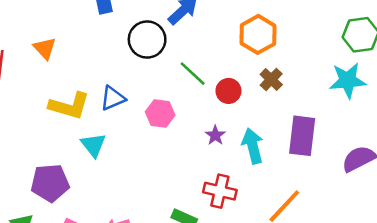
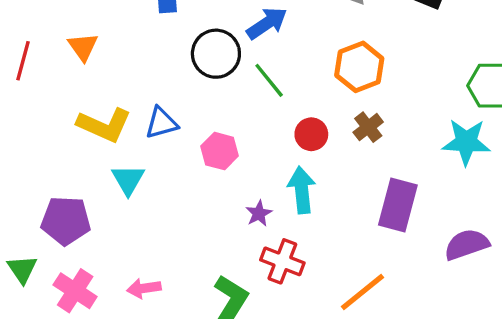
green line: (193, 74) -> (269, 80), moved
purple star: (215, 135) -> (259, 213), moved
cyan arrow: (253, 146) -> (302, 190), moved

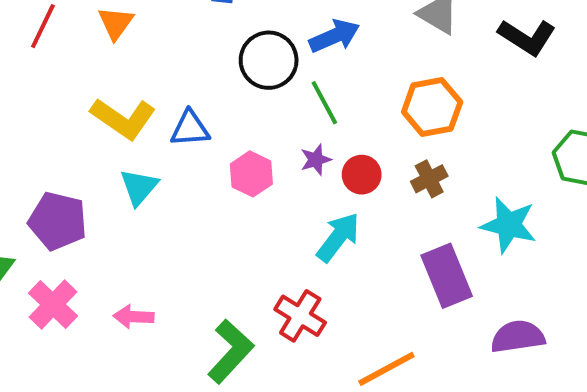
cyan star: (466, 142) -> (509, 225), moved
cyan arrow: (302, 190) -> (338, 237), turned 33
purple rectangle: (398, 205) -> (447, 276), turned -48
purple star: (259, 213) -> (316, 160), moved

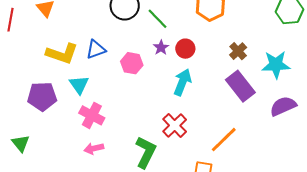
brown cross: (429, 179) -> (238, 51), moved
purple pentagon: (58, 221) -> (42, 96), moved
cyan star: (509, 225) -> (276, 65), moved
pink cross: (53, 305) -> (92, 115), moved
red cross: (300, 316) -> (175, 125), turned 30

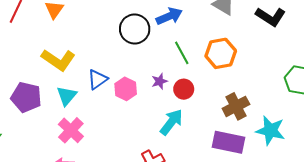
green line: (157, 19) -> (182, 53), moved
blue triangle: (96, 49) -> (98, 79), moved, turned -30
brown cross: (238, 51) -> (236, 106), size x1.4
purple rectangle: (240, 86) -> (229, 142), turned -56

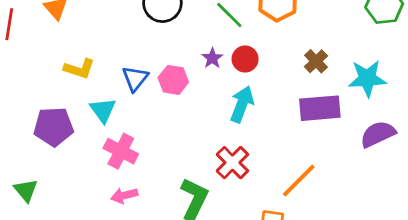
yellow L-shape: (58, 60) -> (79, 69), size x0.7
brown cross: (236, 106) -> (316, 61), size x0.7

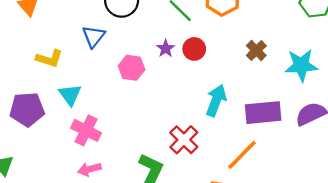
blue triangle: (135, 79) -> (94, 36), moved
cyan arrow: (242, 104) -> (216, 100), moved
purple rectangle: (320, 108) -> (263, 113), moved

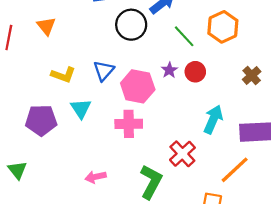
blue triangle: (94, 36) -> (104, 71), moved
pink hexagon: (132, 68) -> (138, 86), size x1.4
pink cross: (86, 130) -> (129, 124), moved, turned -30

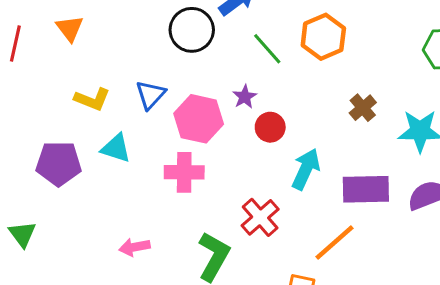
red circle: (195, 72) -> (270, 127), moved
cyan triangle: (81, 109) -> (116, 148), turned -40

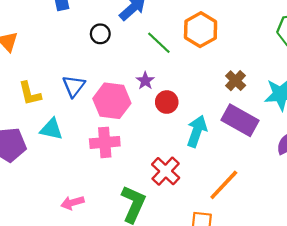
black circle: (192, 30) -> (100, 34), size x0.6
yellow L-shape: (92, 99) -> (30, 94), turned 60
purple rectangle: (366, 189) -> (240, 120), moved, turned 36

